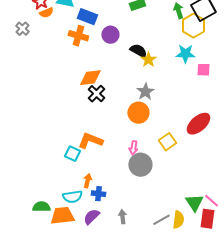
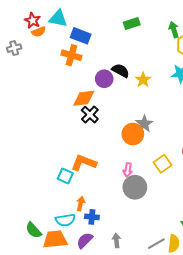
gray cross: (22, 29) -> (14, 48), turned 32
purple circle: (110, 35) -> (104, 79), moved
black semicircle: (138, 51) -> (121, 71), moved
gray star: (145, 92) -> (144, 124), moved
green semicircle: (41, 207) -> (34, 230), turned -132

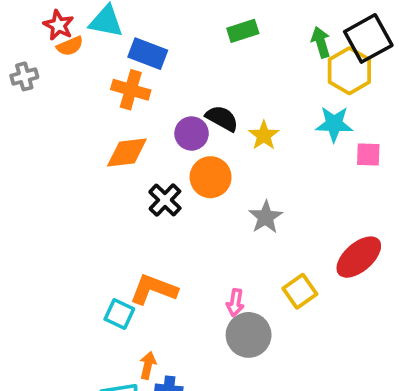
orange diamond: (84, 98) -> (127, 152), moved
orange circle: (133, 134) -> (211, 177), moved

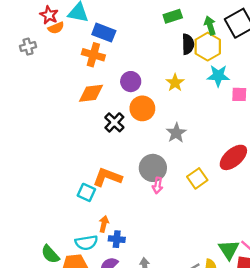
green rectangle: (243, 31) -> (173, 16), moved
yellow hexagon: (349, 71) -> (208, 47), moved
black semicircle: (222, 118) -> (188, 44), moved, turned 60
gray circle: (249, 335) -> (153, 168), moved

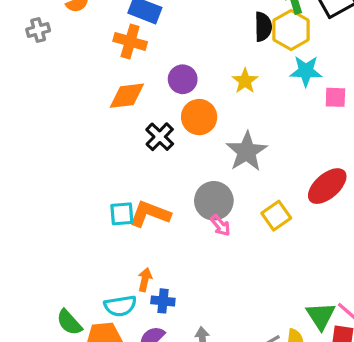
gray star: (176, 133) -> (247, 152), size x1.4
pink arrow: (158, 185) -> (220, 225), turned -49
cyan square: (86, 192) -> (122, 214), moved, turned -30

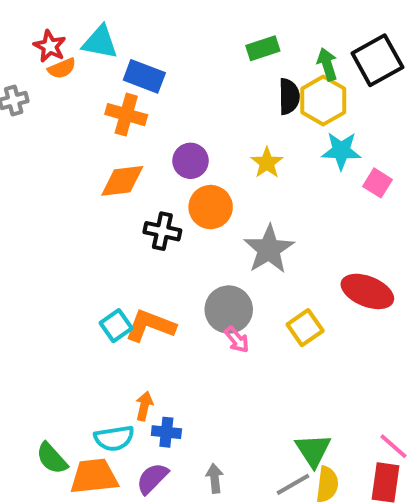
pink square: (335, 97) -> (377, 183), turned 30
black cross: (160, 137) -> (162, 231), turned -32
red ellipse: (327, 186) -> (367, 291), turned 63
cyan square: (122, 214) -> (116, 326), turned -30
green triangle: (321, 316) -> (313, 450), moved

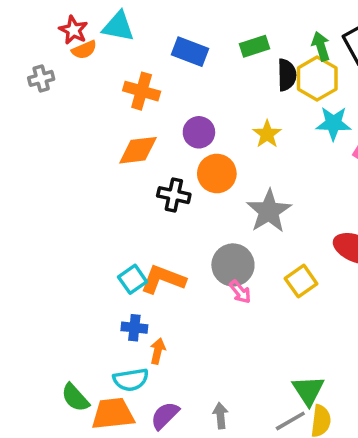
green rectangle: (263, 48) -> (254, 46), moved
blue rectangle: (144, 76) -> (190, 52), moved
blue cross: (166, 432) -> (134, 328), moved

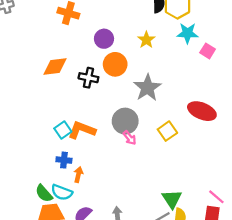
orange diamond: (138, 150) -> (55, 67), moved
cyan semicircle: (131, 380) -> (62, 192), turned 30
green semicircle: (75, 398) -> (44, 193), moved

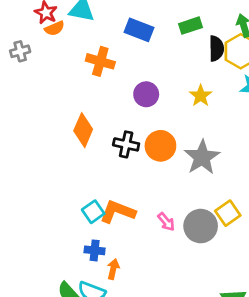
orange circle: (115, 64) -> (160, 146), moved
orange diamond: (55, 67) -> (83, 130), turned -60
gray circle: (125, 121) -> (201, 226), moved
pink arrow: (130, 138) -> (166, 222), moved

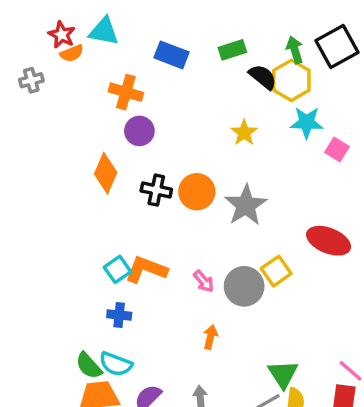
black semicircle: (216, 48) -> (263, 77), turned -50
purple circle: (146, 94) -> (139, 131), moved
orange arrow: (113, 269) -> (210, 337), moved

